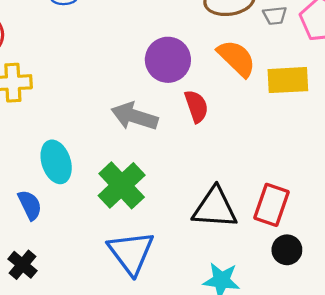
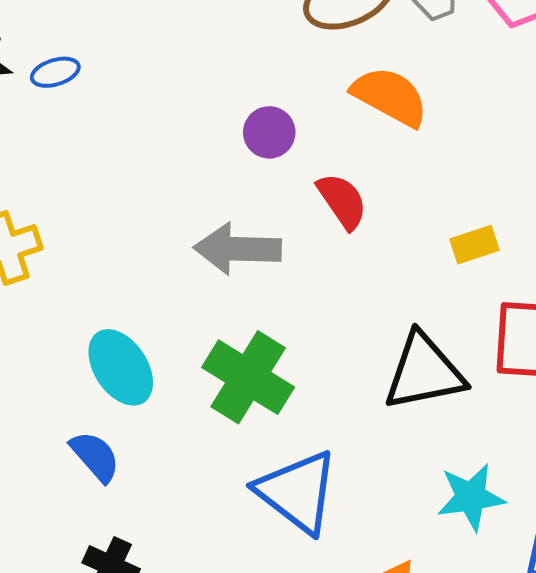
purple circle: (168, 60) -> (269, 132), size x0.6
yellow rectangle: (288, 80) -> (475, 245), moved, size x0.6

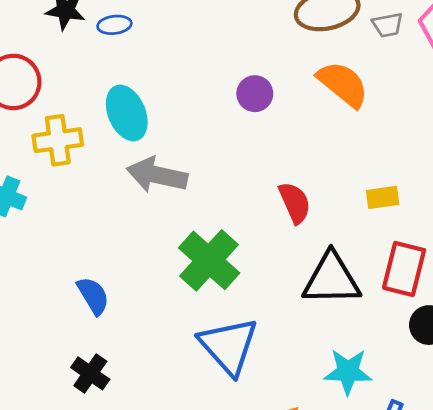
red semicircle: (342, 201) -> (295, 203), moved
gray arrow: (237, 249) -> (157, 175), moved
cyan ellipse: (121, 367) -> (127, 113), moved

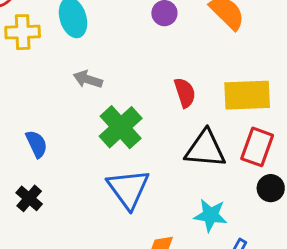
gray arrow: (157, 175) -> (88, 79), moved, size x0.7
yellow rectangle: (383, 197) -> (247, 95), size x2.0

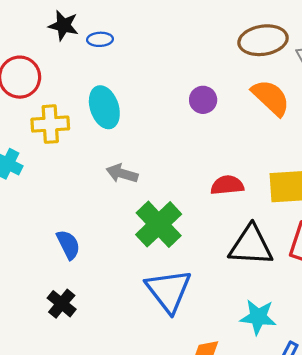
red semicircle: (185, 93) -> (227, 185), turned -76

